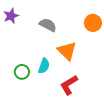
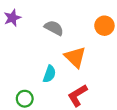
green circle: (22, 72) -> (25, 99), moved

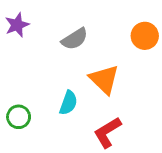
gray semicircle: (54, 28) -> (75, 39), turned 120
green circle: (25, 99) -> (19, 117), moved

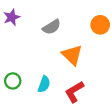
cyan semicircle: (68, 103) -> (44, 84), moved

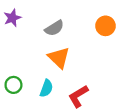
orange triangle: (72, 55) -> (59, 58), moved

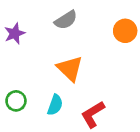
purple star: (12, 18) -> (15, 34), moved
gray semicircle: (54, 28) -> (66, 20), moved

